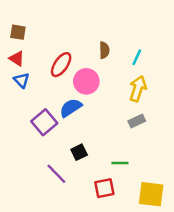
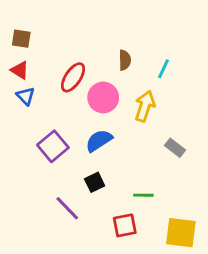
yellow arrow: (138, 89) -> (145, 106), moved
blue semicircle: (71, 108) -> (99, 141), moved
gray rectangle: (137, 121) -> (175, 148), moved, turned 63

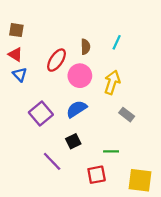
brown semicircle: (125, 60) -> (85, 47), moved
cyan line: (164, 69) -> (117, 42), moved
gray rectangle: (175, 148) -> (127, 115), moved

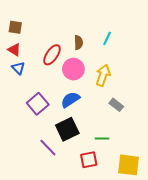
black square: (73, 141) -> (67, 129), size x1.6

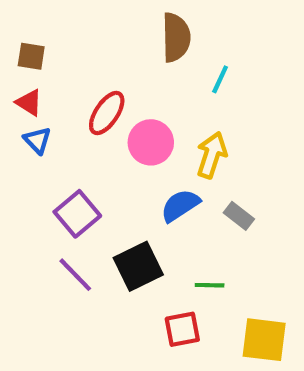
brown semicircle: (79, 43) -> (176, 37), moved, size x1.6
blue semicircle: (70, 100) -> (180, 205), moved
purple line: (48, 148) -> (75, 275), moved

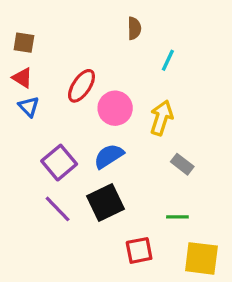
brown semicircle: (176, 37) -> (134, 28), size x0.6
blue semicircle: (180, 205) -> (109, 156), moved
green line: (210, 285) -> (177, 217), moved

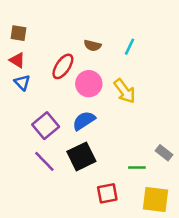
brown semicircle: (134, 28) -> (92, 45), moved, turned 105
yellow arrow: (161, 118) -> (125, 91), turned 125
gray rectangle: (182, 164) -> (164, 153), moved

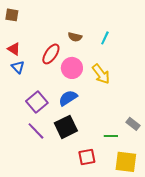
brown square: (18, 33) -> (12, 15), moved

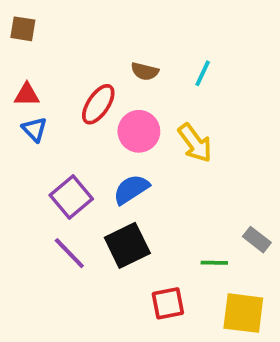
red triangle: (14, 49) -> (27, 95), turned -32

